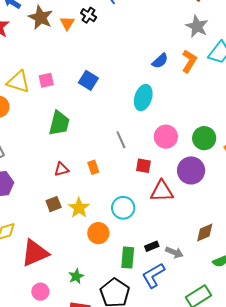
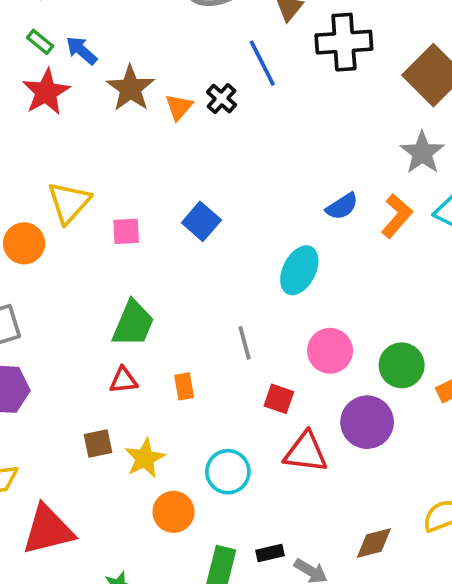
pink square: (46, 80) -> (126, 231), moved
yellow triangle: (18, 82) -> (69, 203), turned 45
green trapezoid: (59, 123) -> (133, 324), moved

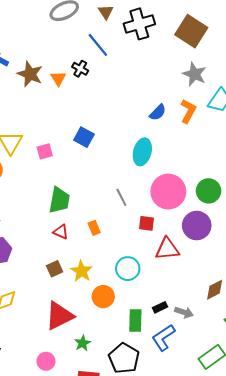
pink circle: (330, 351) -> (168, 192), size x1.4
red triangle: (123, 380) -> (61, 232), turned 42
red triangle: (48, 530) -> (59, 316), moved

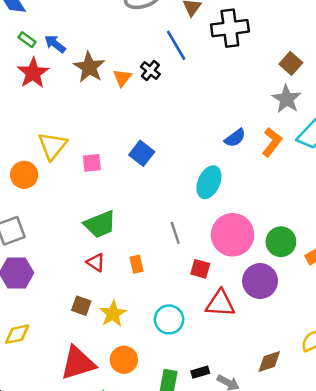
brown square: (191, 31) -> (291, 63), moved, size x0.6
green trapezoid: (59, 200) -> (100, 224), turned 48
brown square: (55, 269) -> (81, 306), turned 35
orange circle: (103, 297) -> (124, 360), moved

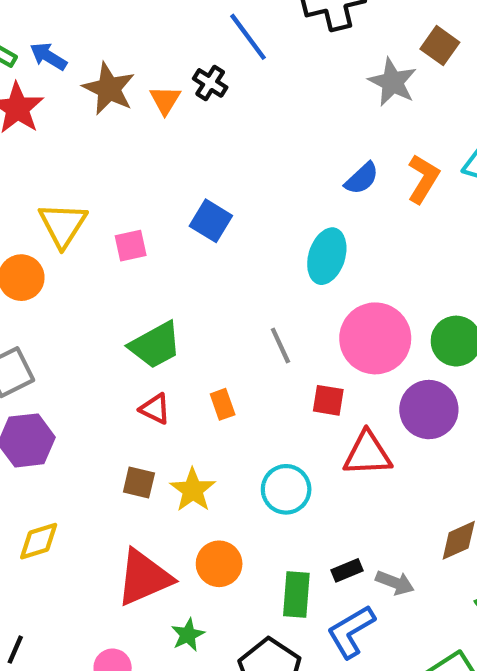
gray star: (287, 99) -> (393, 82), moved

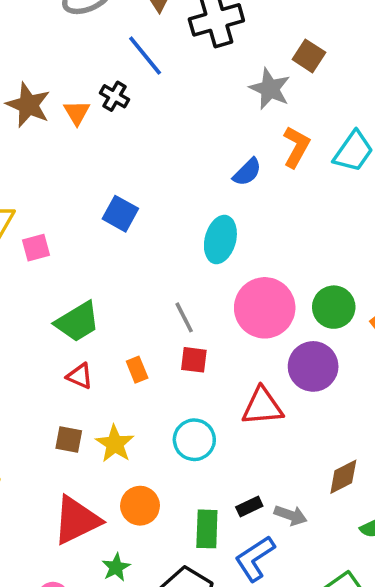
orange L-shape: (423, 179) -> (296, 147), moved
pink square: (131, 246) -> (36, 248), moved
red square: (328, 400) -> (194, 360), moved

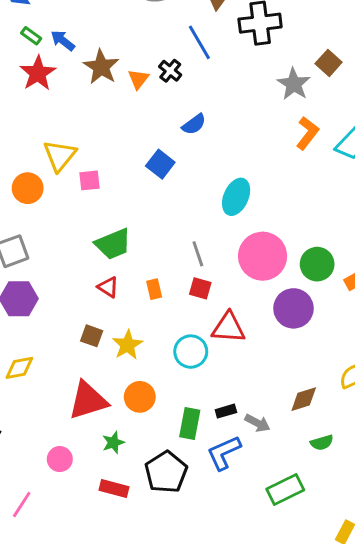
blue semicircle: (247, 172) -> (194, 124), moved
red triangle: (262, 406) -> (228, 328), moved

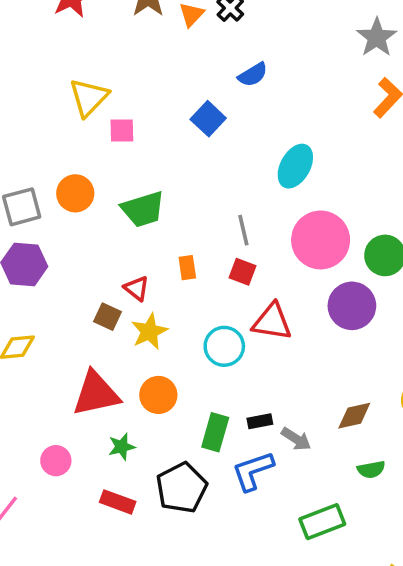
orange circle: (28, 188) -> (75, 193), moved
red triangle: (108, 287) -> (137, 288), moved

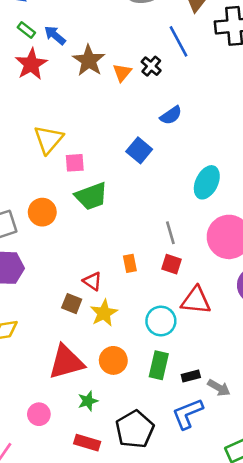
green trapezoid: (143, 209) -> (91, 196), moved
green rectangle: (215, 432) -> (159, 365), moved

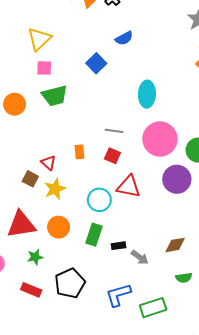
yellow triangle: (48, 139) -> (39, 39), moved
cyan ellipse: (207, 182) -> (147, 94), turned -30
gray line: (170, 233) -> (114, 131), turned -72
blue L-shape: (188, 414) -> (118, 295), moved

